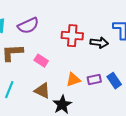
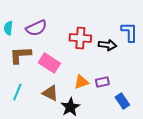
pink rectangle: (41, 61) -> (49, 63), size x1.5
blue rectangle: (114, 81) -> (122, 101), moved

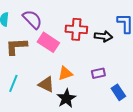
purple semicircle: (36, 28) -> (32, 19), turned -110
pink rectangle: (49, 63) -> (48, 42), moved
orange triangle: (81, 82) -> (65, 73), moved

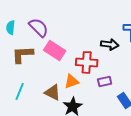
red cross: (76, 29) -> (87, 62), moved

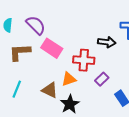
purple rectangle: (105, 81) -> (102, 79), turned -32

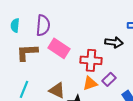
purple semicircle: (36, 25) -> (43, 25), turned 50
orange triangle: (69, 79) -> (90, 83), moved

